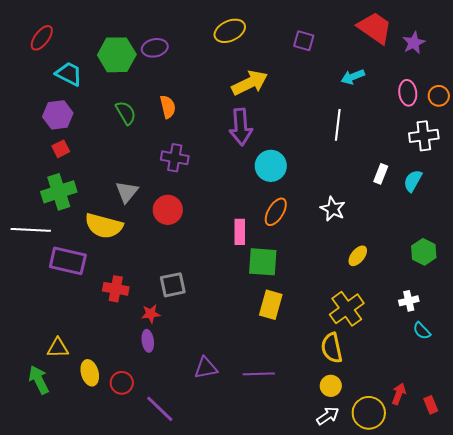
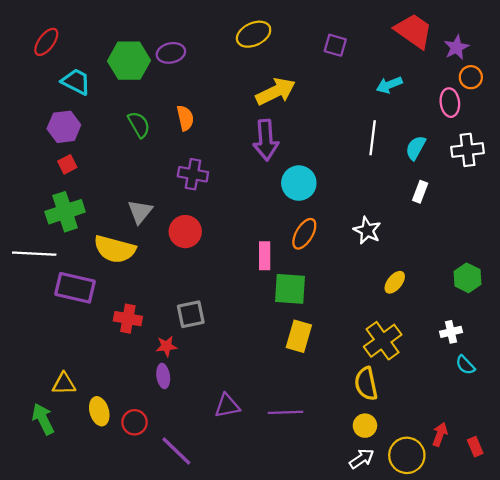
orange circle: (439, 96) -> (471, 77), moved
cyan semicircle: (413, 181) -> (416, 148), moved

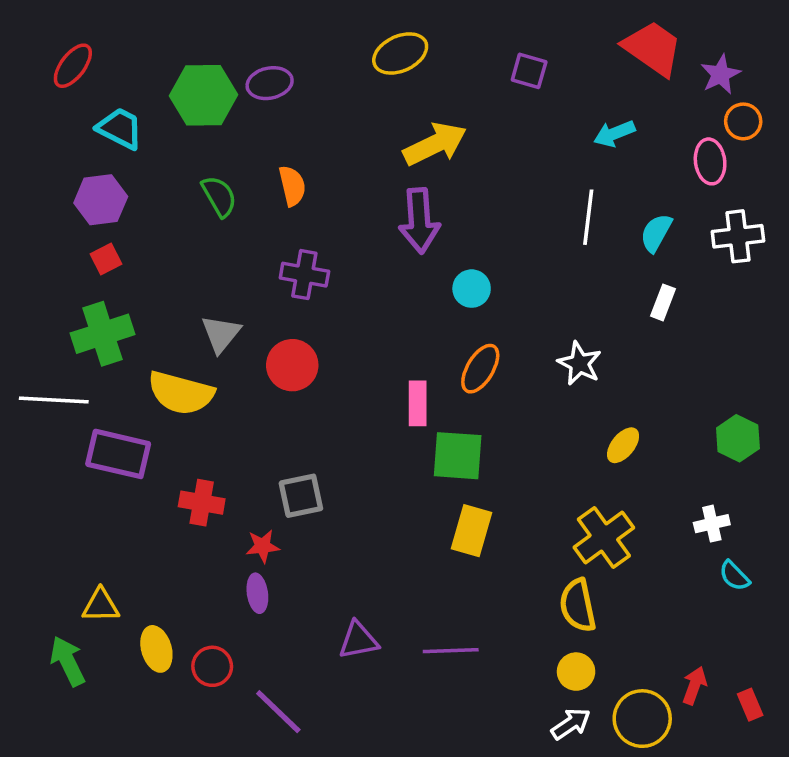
cyan circle: (299, 183) -> (472, 289), size x0.7

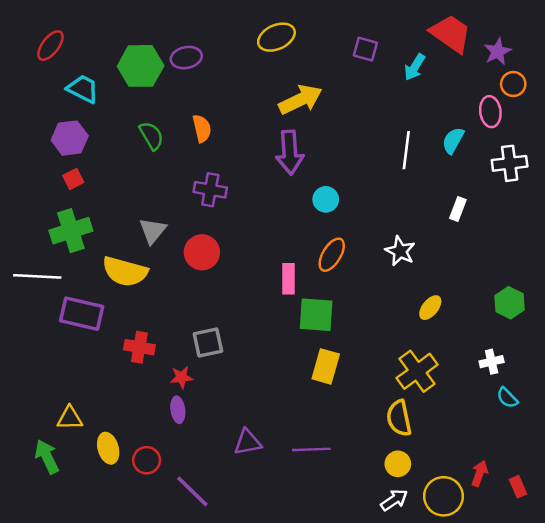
cyan arrow: (614, 134) -> (415, 67), moved, turned -36
cyan semicircle: (656, 233) -> (453, 140), moved

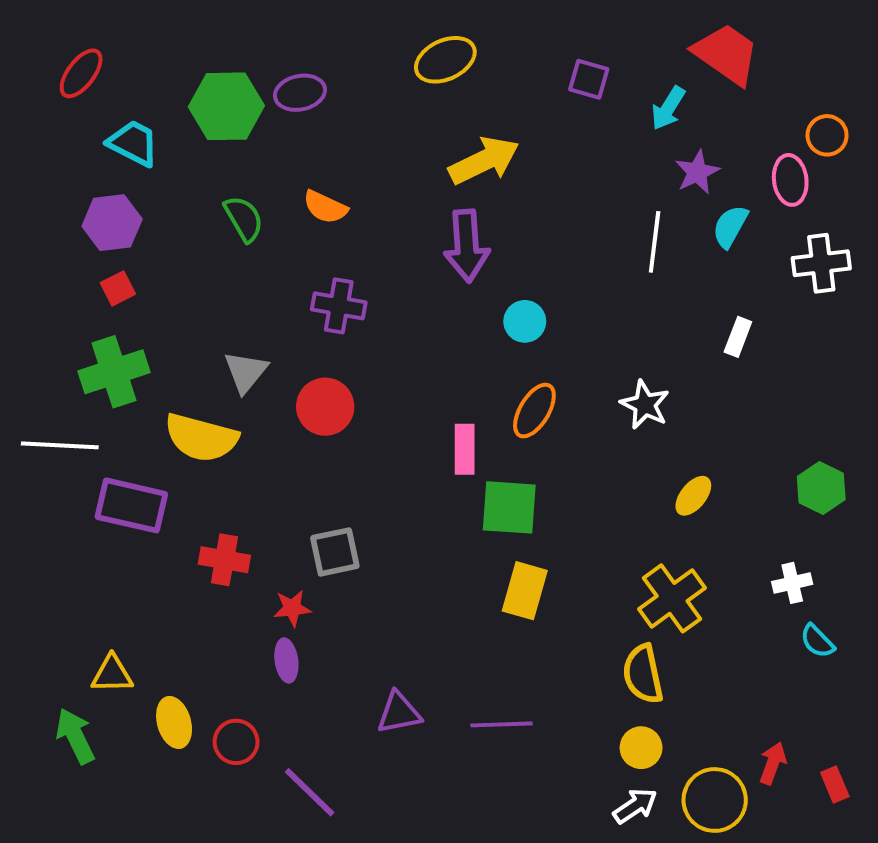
purple star: (498, 52) -> (697, 172), moved
orange semicircle: (202, 128) -> (325, 207), turned 128

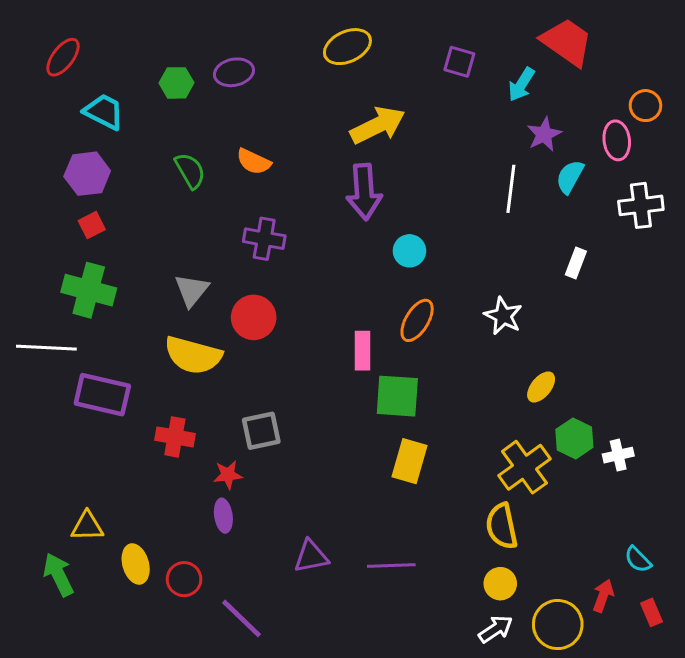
green hexagon: (226, 106) -> (176, 83), size x0.6
green cross: (114, 372) -> (89, 290), turned 33
yellow semicircle: (201, 438) -> (193, 355), moved
green hexagon: (821, 488) -> (574, 438), moved
cyan semicircle: (817, 641) -> (638, 559), moved

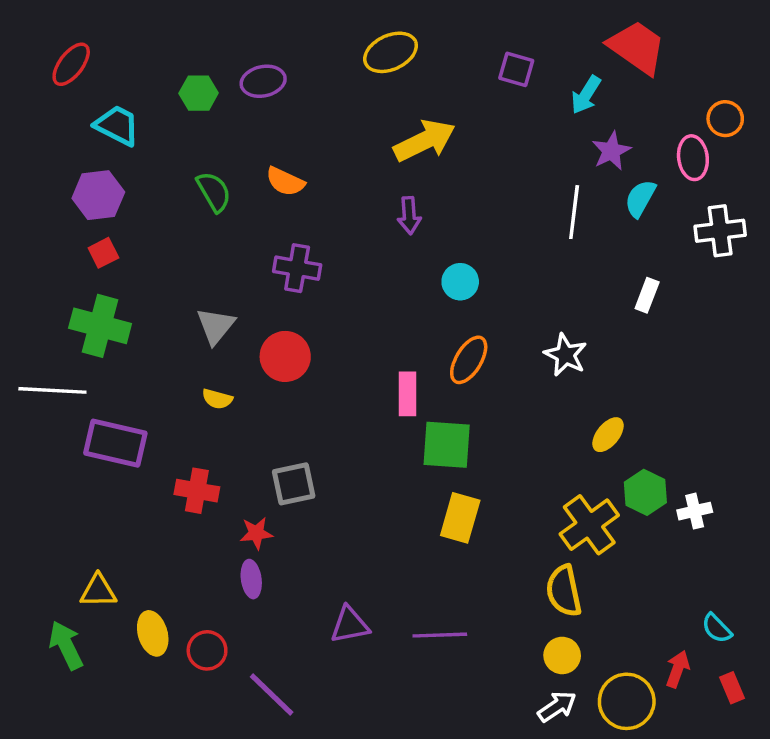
purple arrow: (364, 192) -> (409, 215), size x0.6
yellow semicircle: (193, 355) -> (217, 399), size x0.5

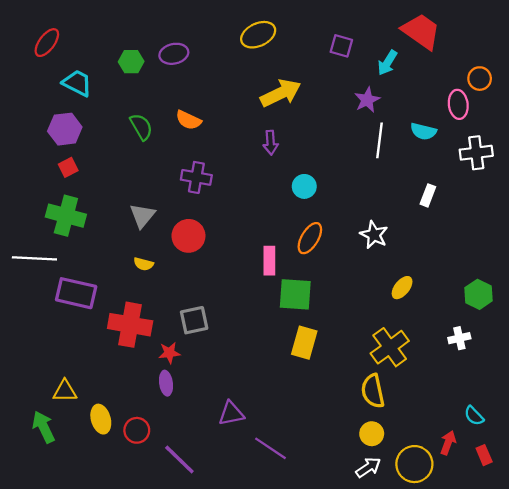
purple star: (611, 151) -> (367, 100), moved
cyan semicircle: (640, 198) -> (423, 131), turned -105
red cross: (197, 491) -> (130, 325), size x1.5
green hexagon: (645, 492) -> (478, 294), moved
purple line: (440, 635) -> (271, 448), moved, turned 36

